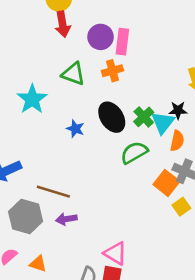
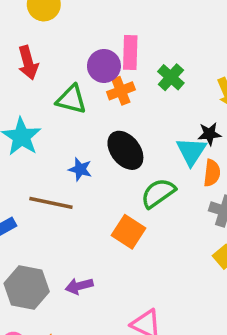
red arrow: (63, 24) -> (28, 63), moved
purple circle: (101, 37) -> (104, 66), moved
green cross: (144, 117) -> (171, 77), moved
orange square: (166, 183) -> (128, 232), moved
brown line: (53, 192) -> (51, 203), moved

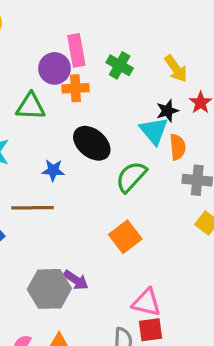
orange cross: (121, 91) -> (75, 88), turned 30
orange square: (128, 232) -> (125, 237), moved, turned 32
purple arrow: (79, 286) -> (76, 280), turned -120
gray hexagon: (27, 288) -> (49, 289), moved

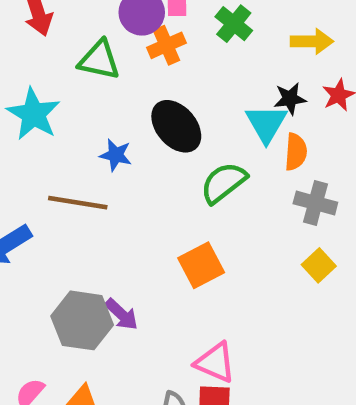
yellow arrow: (176, 69) -> (312, 41), turned -64
orange cross: (75, 88) -> (166, 45), turned -30

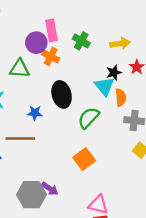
orange cross: (166, 45) -> (51, 56), turned -30
black ellipse: (176, 126) -> (62, 94), turned 35

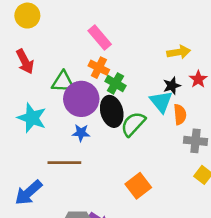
pink rectangle: (52, 30) -> (100, 38), turned -30
green cross: (81, 41) -> (115, 83), moved
purple circle: (36, 43) -> (81, 99), moved, size x1.4
green semicircle: (89, 118) -> (133, 124), moved

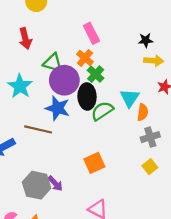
black star: (172, 86) -> (146, 40), moved
blue star: (81, 133) -> (58, 108), size x1.6
gray cross: (196, 141) -> (150, 137), turned -36

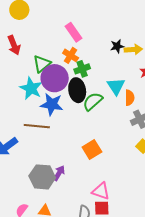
black star: (146, 40) -> (117, 46), moved
green triangle: (53, 63) -> (42, 64), turned -48
green cross: (96, 74) -> (82, 69), turned 35
cyan star: (20, 86) -> (31, 88), moved
purple arrow: (55, 184) -> (59, 173), turned -98

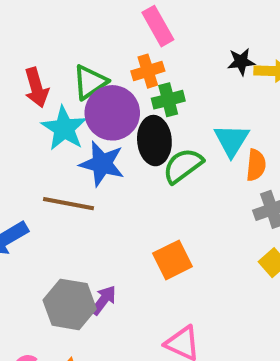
red arrow: (14, 45) -> (36, 88), moved
orange cross: (71, 55) -> (148, 71), turned 35

